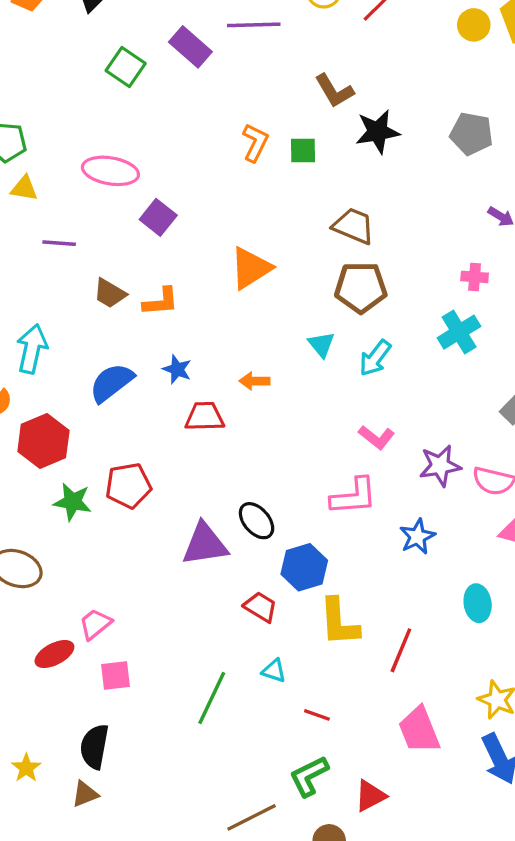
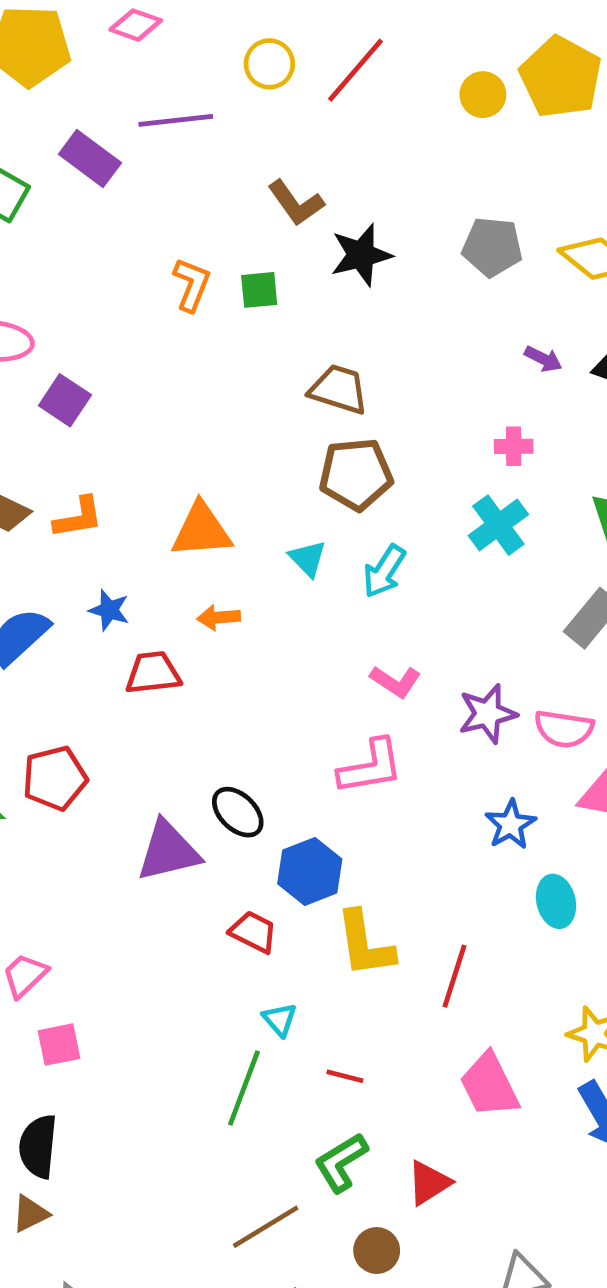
orange triangle: (251, 268) -> (202, 530), moved, turned 33
blue star: (417, 537) -> (510, 825), moved
cyan triangle: (274, 671) -> (280, 1020), turned 35
green line: (212, 698) -> (244, 1088), moved

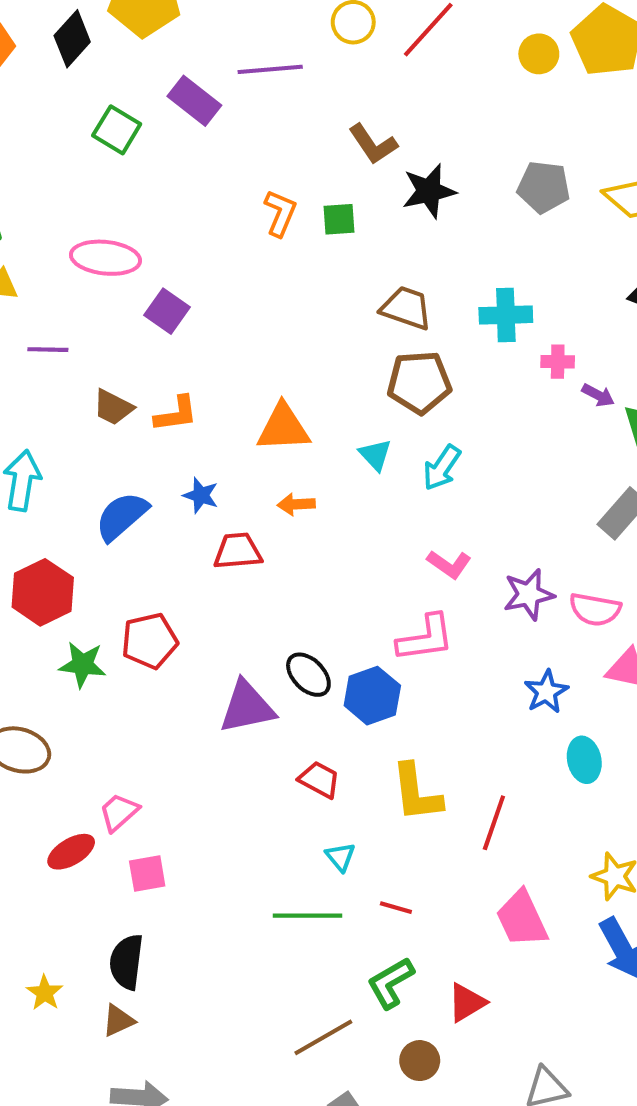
purple arrow: (543, 359) -> (598, 395), moved
cyan cross: (498, 525) -> (506, 315), moved, turned 33
blue hexagon: (310, 871) -> (372, 696), moved
green line: (244, 1088) -> (308, 916), turned 68

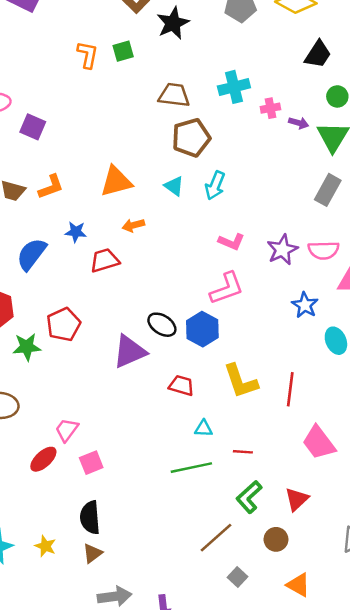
cyan triangle: (340, 857) -> (204, 429), turned -36

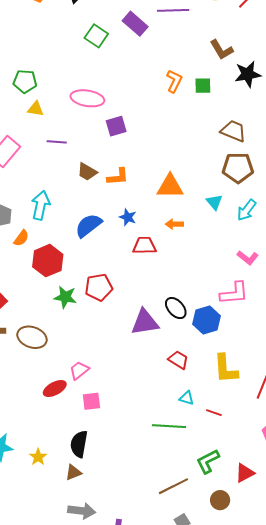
purple square: (33, 127) -> (116, 126), turned 35
red line: (243, 452) -> (214, 413), moved

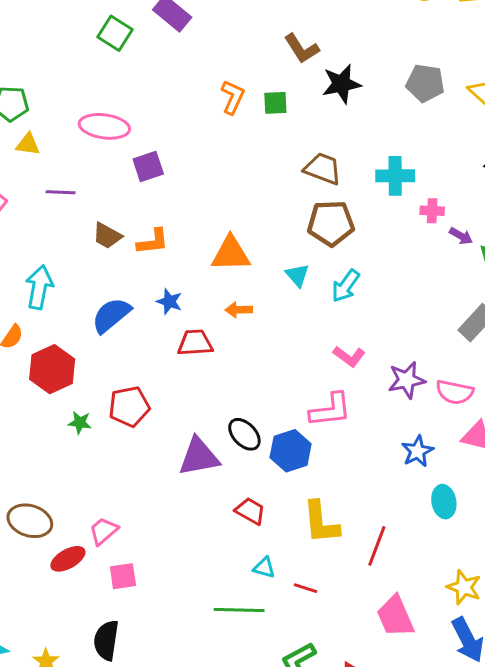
green star: (65, 297) -> (80, 423), size x0.7
brown ellipse: (32, 337) -> (30, 521), moved

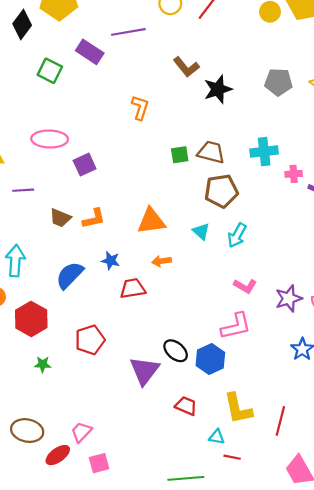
green square: (275, 103) -> (180, 155), moved
green star: (80, 423) -> (43, 364), moved
purple triangle: (199, 457) -> (144, 371), turned -36
cyan triangle: (264, 568) -> (217, 437), moved

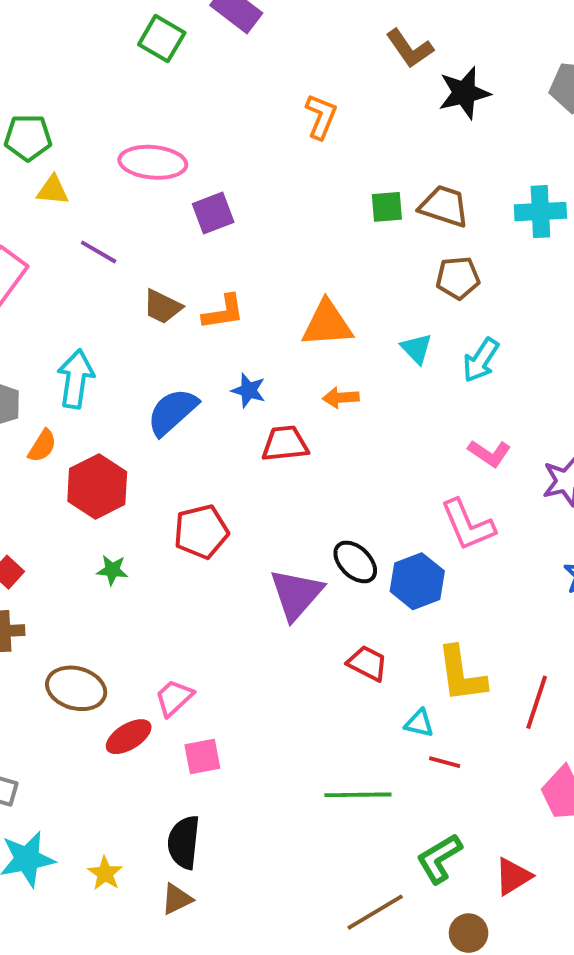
purple line: (23, 190) -> (99, 252), turned 30
brown pentagon: (221, 191) -> (458, 278), size x0.7
pink L-shape: (236, 326) -> (468, 525), turned 76

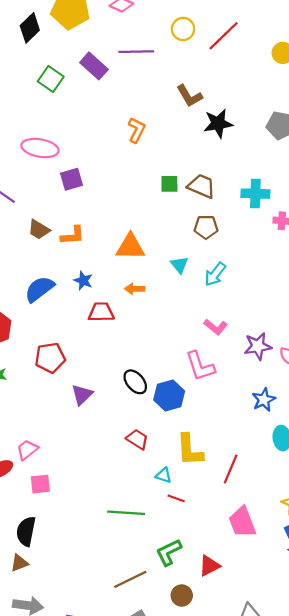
purple triangle: (296, 594) -> (82, 395), moved, size x0.7

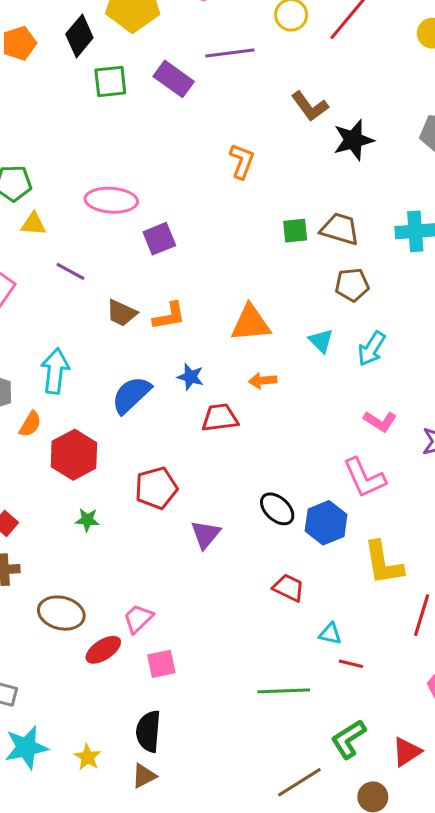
green square: (51, 79) -> (110, 82), moved, turned -35
yellow L-shape: (190, 450) -> (383, 563), moved

